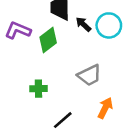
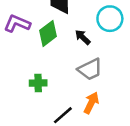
black arrow: (83, 24) -> (83, 37), moved
orange arrow: (105, 108) -> (91, 103), moved

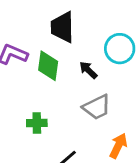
green diamond: (48, 33) -> (48, 66), turned -45
orange arrow: (91, 103) -> (118, 146), moved

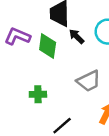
black arrow: (88, 70) -> (77, 36), moved

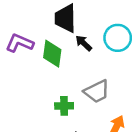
green cross: (38, 94) -> (64, 106), moved

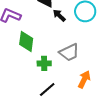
green diamond: (52, 54) -> (26, 41), moved

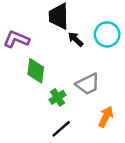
green cross: (44, 63) -> (57, 97), turned -32

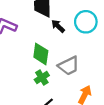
green diamond: (36, 71) -> (41, 54), moved

